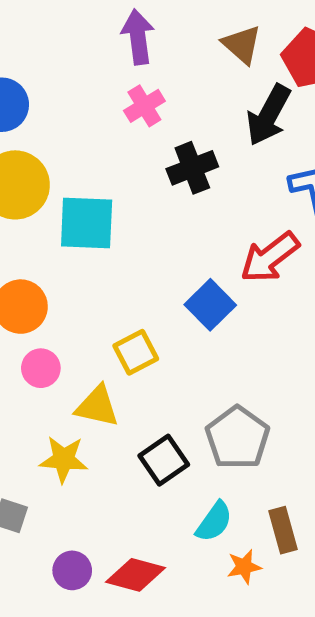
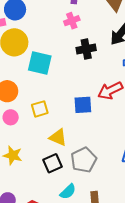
blue square: (210, 305) -> (83, 105), turned 30
yellow square: (136, 352) -> (40, 109), moved
yellow triangle: (97, 406) -> (58, 137), moved

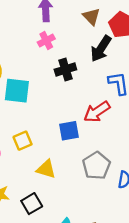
gray pentagon: (84, 160) -> (96, 166), moved
black square: (53, 163) -> (32, 204), moved

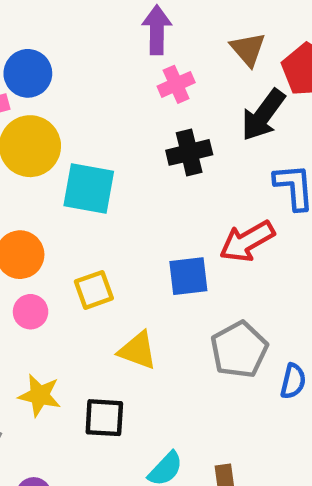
pink cross: (46, 40) -> (176, 84), moved
black square: (32, 204) -> (104, 418), turned 30

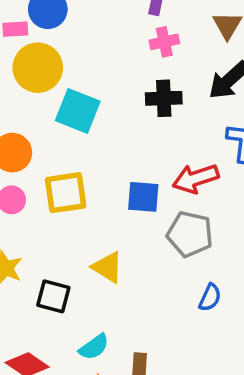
yellow square: (94, 290) -> (66, 193), size x1.4
yellow triangle: (138, 350) -> (108, 267), moved
gray pentagon: (239, 350) -> (190, 234), moved, turned 30

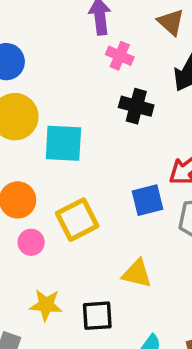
pink cross: (164, 42) -> (120, 56), turned -36
black cross: (164, 98) -> (136, 106), turned 36

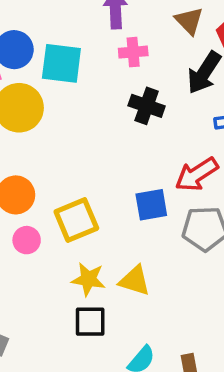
pink cross: (120, 56) -> (133, 52), turned -32
cyan square: (63, 143) -> (61, 63), moved
yellow star: (46, 305) -> (88, 279), moved

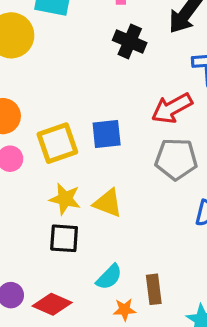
blue square: (151, 205) -> (107, 134), moved

